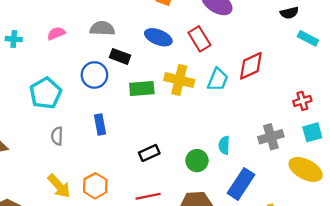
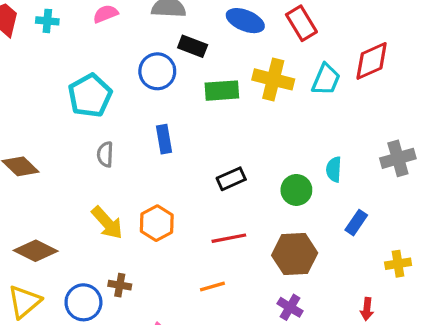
blue rectangle: (241, 184) -> (356, 223), size x0.6

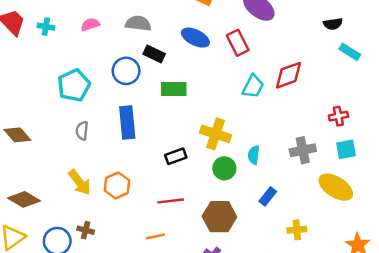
yellow cross: (273, 79) -> (216, 134), moved
blue rectangle: (164, 139) -> (127, 122), size x1.5

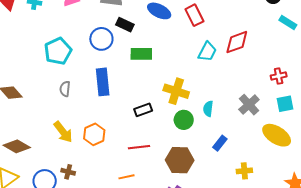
gray cross: (303, 150) -> (249, 105), turned -30

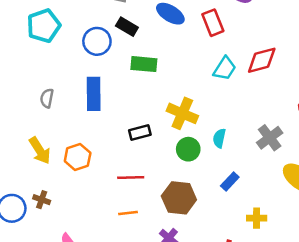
cyan pentagon: (58, 51) -> (44, 26), moved
orange line: (126, 177) -> (128, 213), moved

